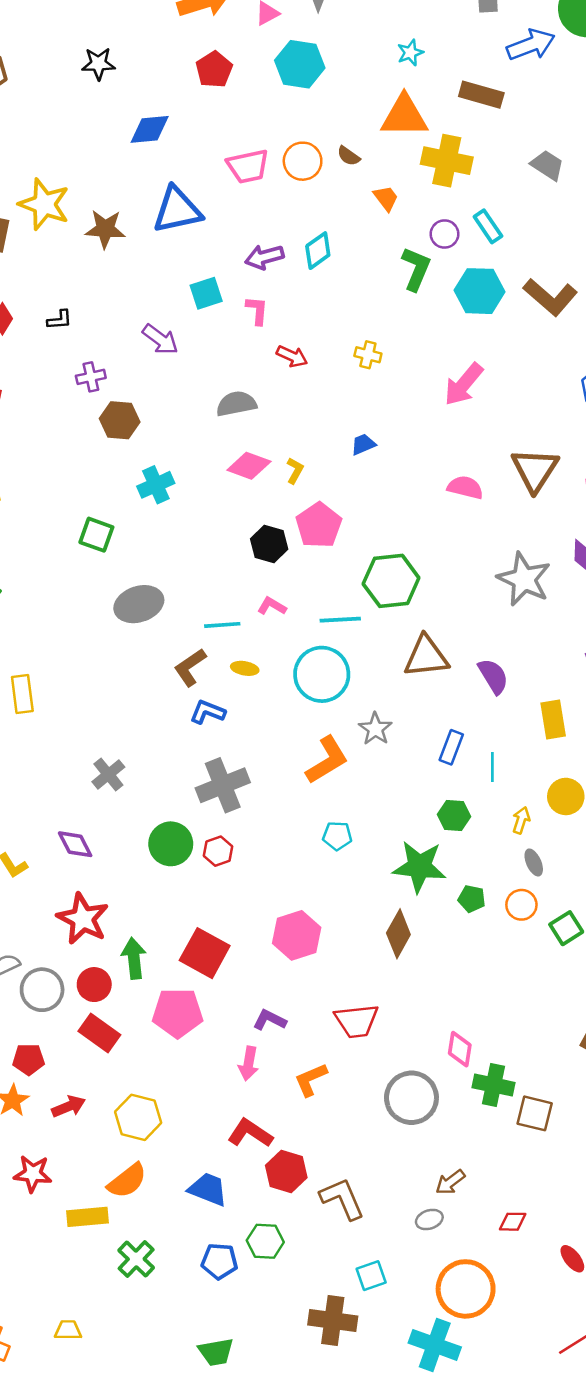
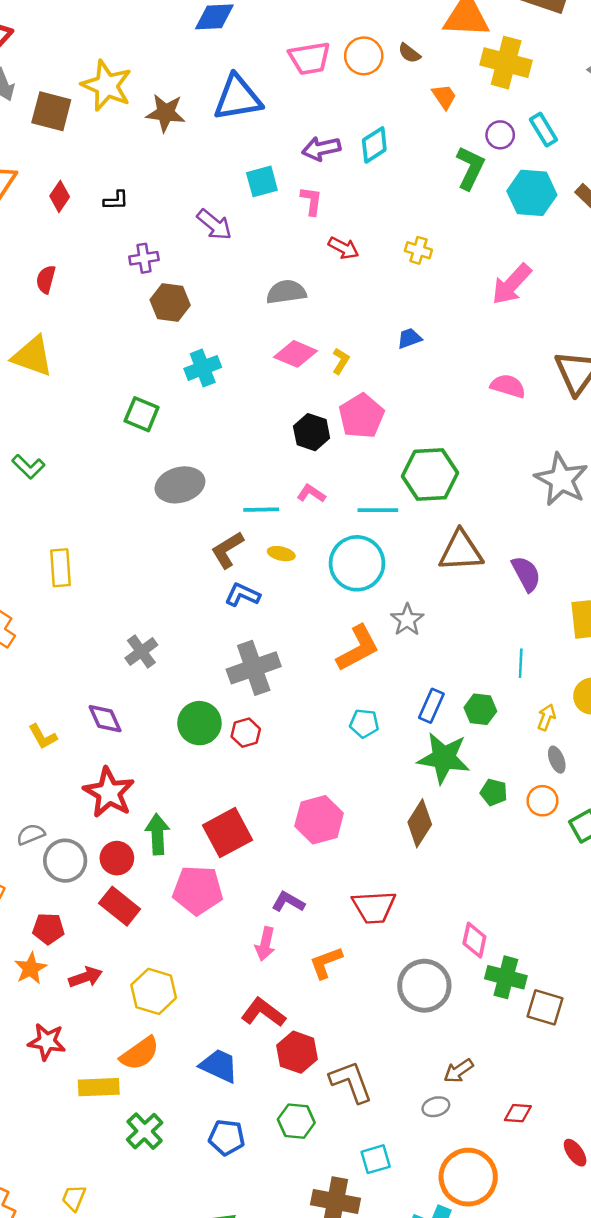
blue rectangle: (451, 747) -> (431, 706), moved
red square: (205, 953) -> (228, 833), turned 30
green hexagon: (265, 1241) -> (296, 1121), moved
yellow trapezoid: (68, 1330) -> (74, 1198), turned -72

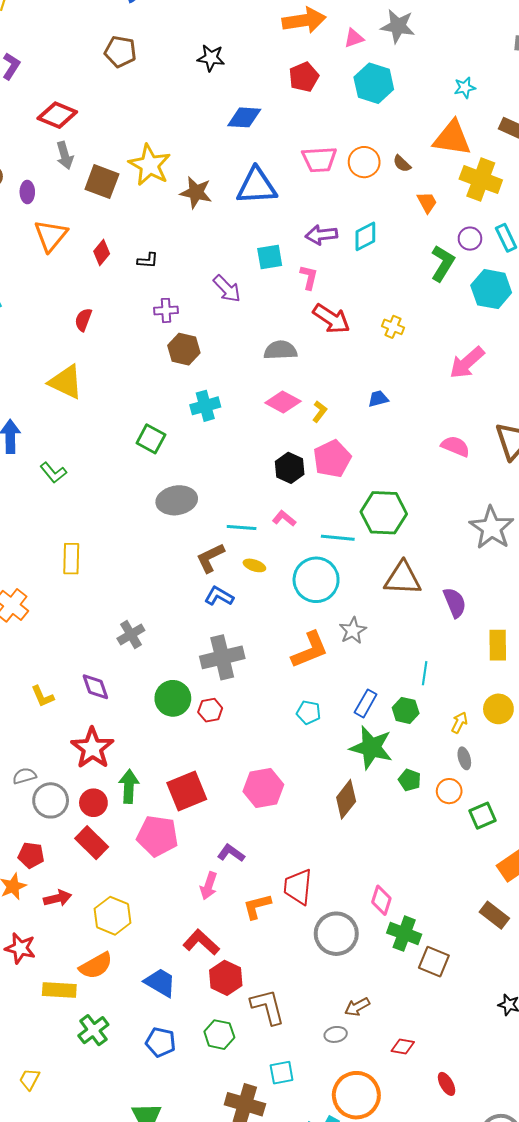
red arrow: (344, 248) -> (331, 319), size x1.5
cyan line: (521, 663) -> (425, 673), moved
red trapezoid: (374, 907) -> (298, 887), moved, turned 93

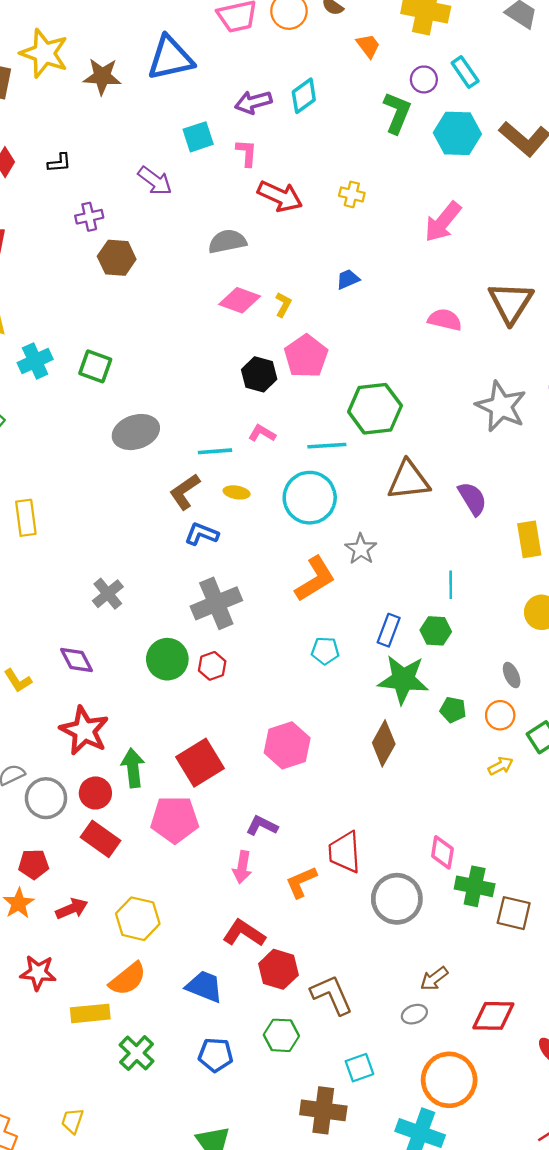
cyan cross: (205, 406) -> (35, 361), moved
yellow arrow: (459, 723) -> (501, 766), moved, turned 45
red diamond: (403, 1047) -> (493, 1016), size x1.6

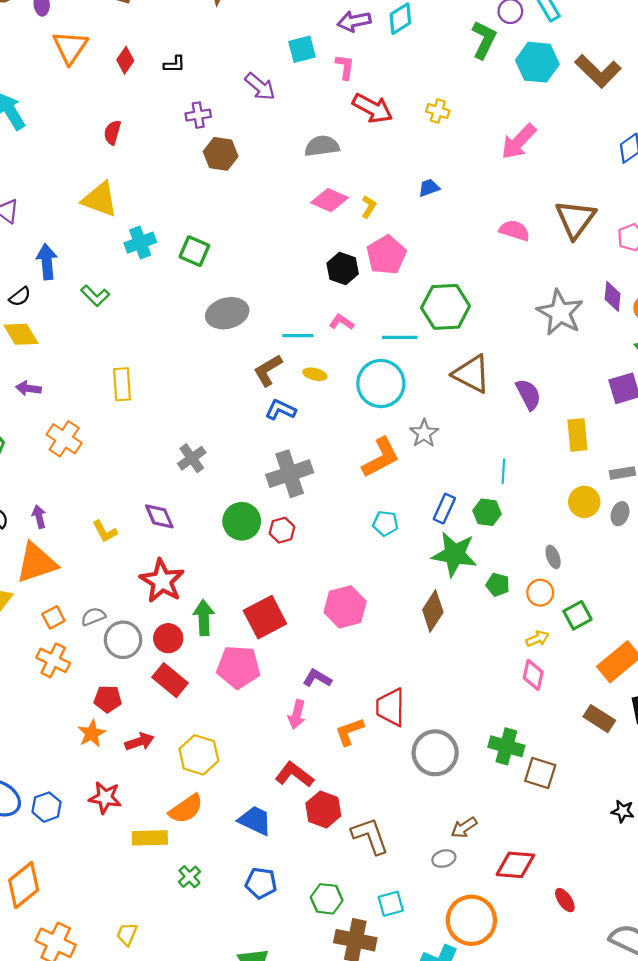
brown triangle: (409, 480) -> (472, 374), turned 30
pink diamond: (442, 852) -> (533, 675), moved
green hexagon: (281, 1035) -> (327, 899), moved
green cross: (137, 1053) -> (189, 877), size x0.7

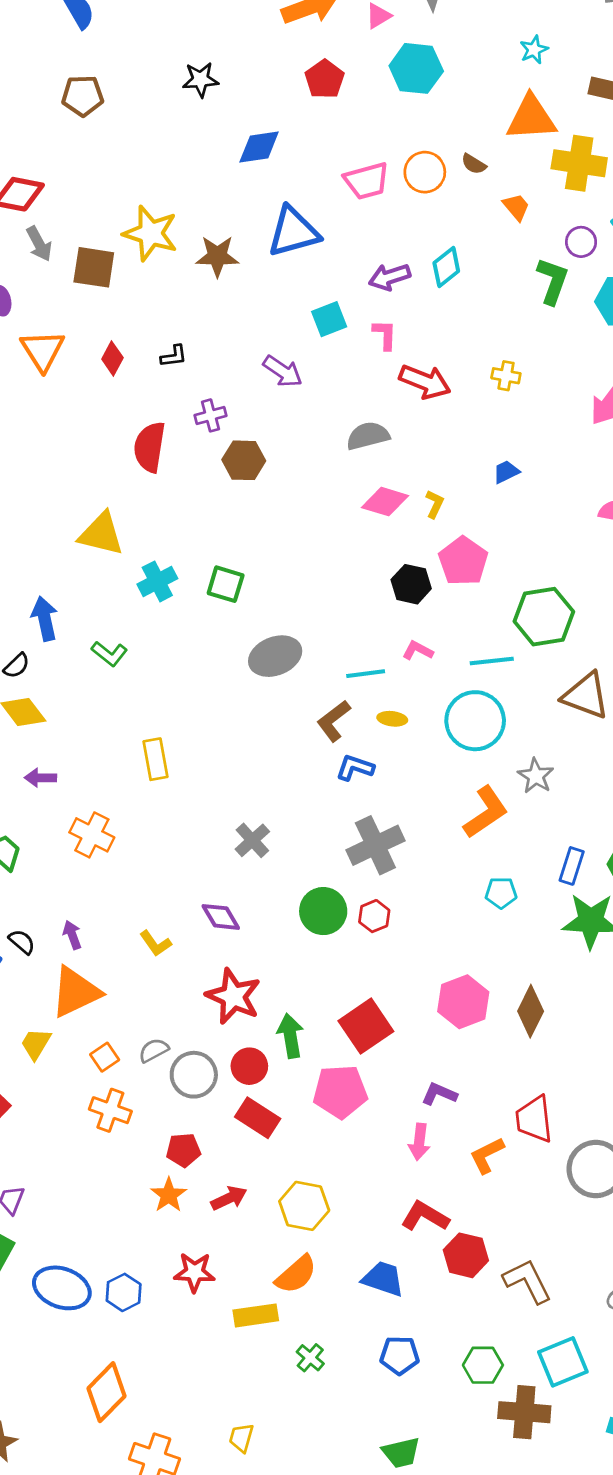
red semicircle: (112, 132) -> (150, 447), moved, size x1.6
brown diamond: (433, 611) -> (531, 1011), moved
cyan square: (391, 904) -> (563, 1362), size x1.5

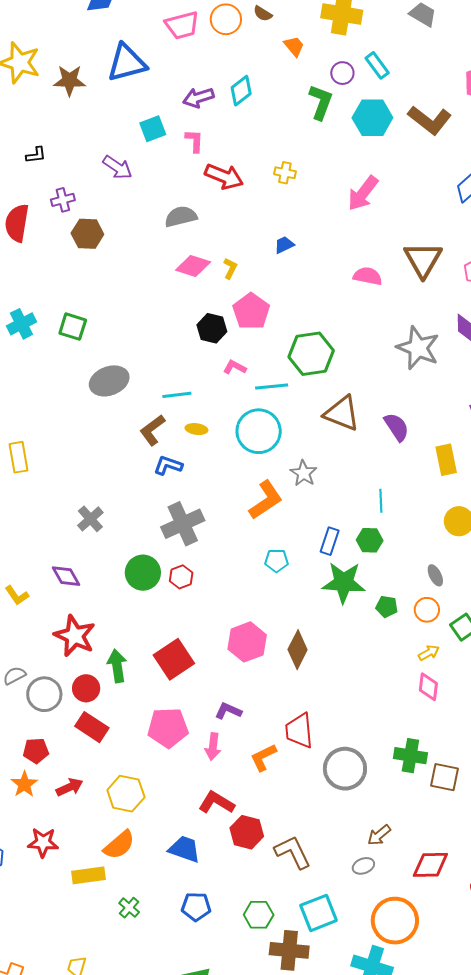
pink L-shape: (418, 651) -> (235, 367), moved
pink pentagon: (340, 1092) -> (168, 728), moved

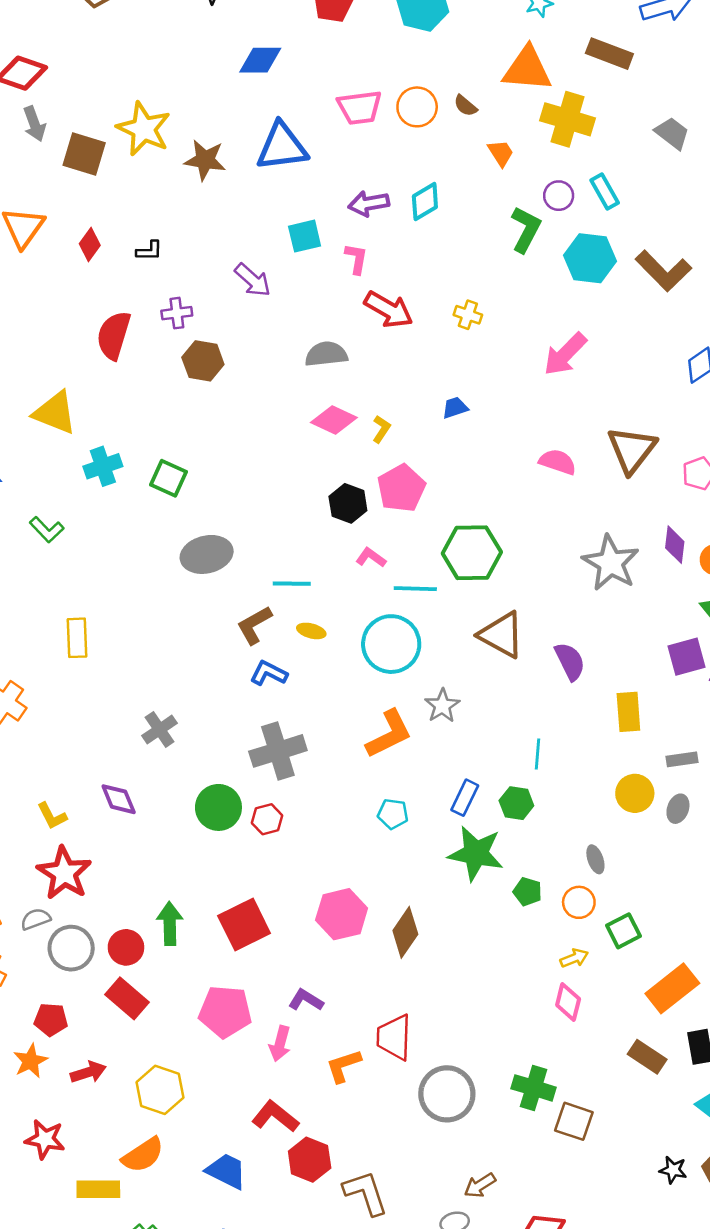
red star: (75, 636) -> (64, 873), moved

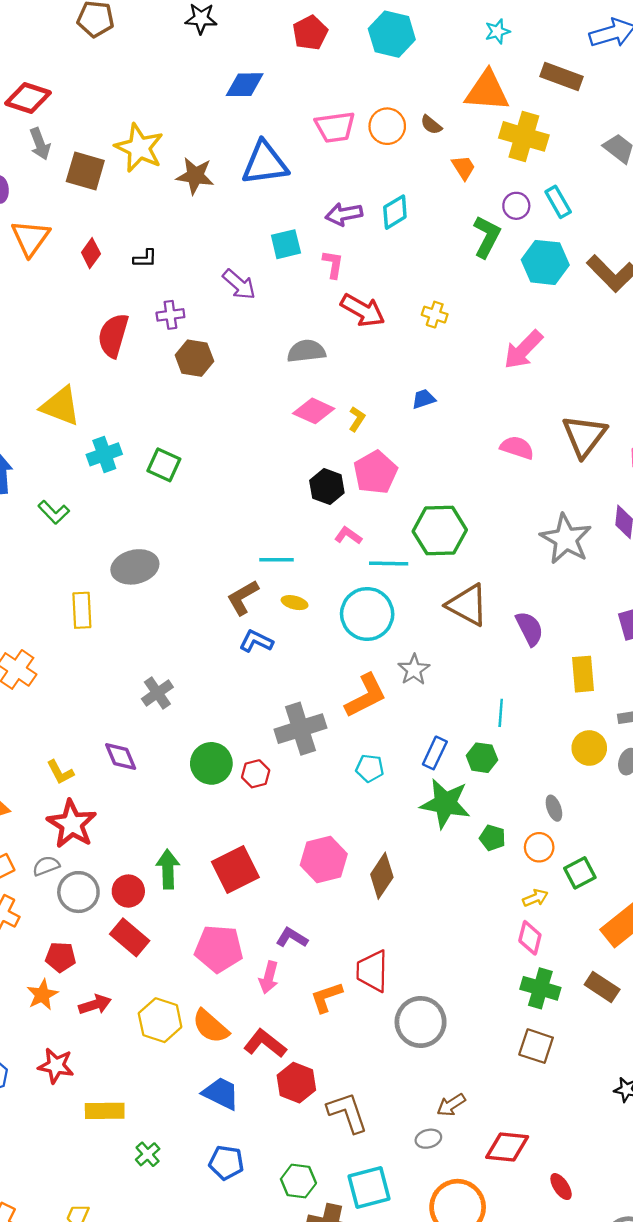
gray ellipse: (207, 554) -> (135, 567), moved
gray cross: (278, 751) -> (300, 729), moved
green cross: (534, 1088) -> (540, 988), moved
orange semicircle: (143, 1155) -> (211, 1026), moved, turned 75

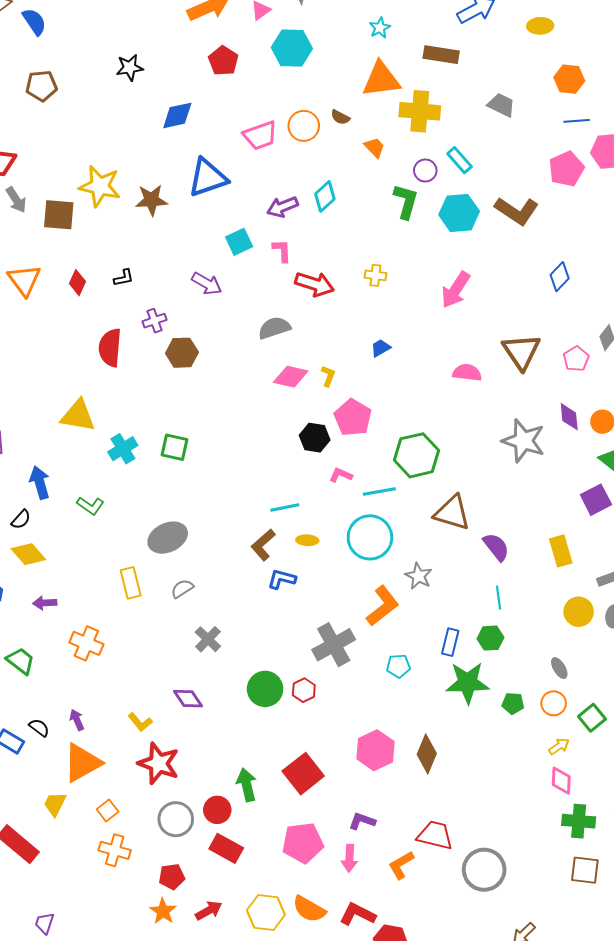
purple semicircle: (530, 629) -> (496, 547), moved
gray semicircle: (46, 866) -> (182, 589), moved
red trapezoid: (372, 971) -> (435, 835), turned 114

